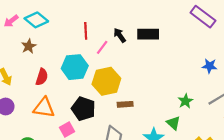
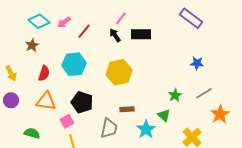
pink arrow: (11, 21) -> (64, 22), moved
red line: (86, 31) -> (84, 31), turned 42
pink line: (102, 47) -> (121, 18), moved
yellow hexagon: (106, 81) -> (119, 72), moved
brown rectangle: (125, 104) -> (127, 109), moved

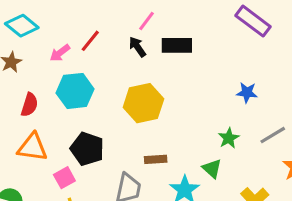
pink arrow: (64, 22) -> (60, 53), moved
blue star: (197, 63) -> (247, 93), moved

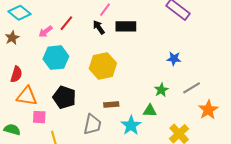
red semicircle: (29, 105) -> (16, 74), moved
green triangle: (212, 169) -> (150, 111), turned -40
pink square: (64, 178) -> (39, 117), moved, turned 32

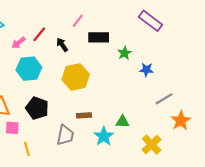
black arrow: (99, 27) -> (62, 45), moved
green star: (161, 90) -> (125, 53), moved

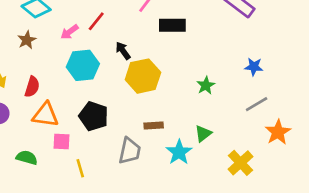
black arrow: (62, 45) -> (123, 51), moved
green star: (125, 53) -> (206, 85), moved
blue star: (146, 70) -> (254, 67), moved
green triangle: (122, 122) -> (203, 133), turned -40

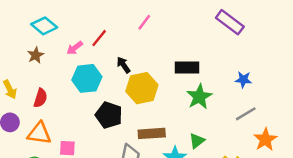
black rectangle: (172, 25) -> (187, 67), moved
green star: (206, 85) -> (199, 97), size x1.5
orange triangle: (45, 115) -> (39, 133), moved
black pentagon: (94, 116) -> (109, 115), moved
brown rectangle: (154, 125) -> (152, 133), size x1.5

